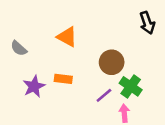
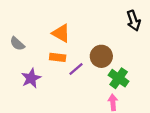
orange rectangle: (63, 79) -> (58, 57), moved
purple line: (104, 95) -> (76, 69), moved

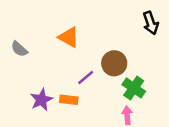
orange rectangle: (58, 57) -> (69, 100), moved
purple star: (31, 78) -> (41, 100), moved

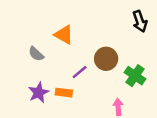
gray semicircle: (19, 49) -> (36, 54), moved
green cross: (134, 88) -> (135, 76), moved

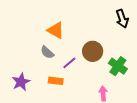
gray semicircle: (36, 54) -> (47, 52), moved
purple star: (39, 93) -> (21, 82), moved

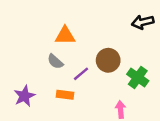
black arrow: (122, 19) -> (143, 22), turned 96
orange triangle: (56, 30) -> (65, 36), turned -30

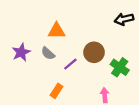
orange rectangle: (65, 95) -> (56, 91), moved, turned -64
purple star: (24, 96) -> (21, 52), moved

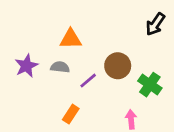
black arrow: (124, 19) -> (155, 24), turned -42
gray semicircle: (48, 53) -> (60, 67), turned 144

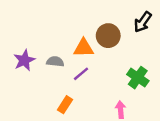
orange triangle: (71, 39) -> (84, 48), moved
brown circle: (118, 66) -> (108, 36), moved

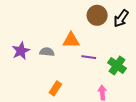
brown circle: (108, 36) -> (97, 15), moved
purple line: (81, 74) -> (89, 57), moved, turned 48

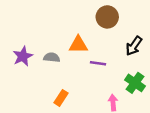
black arrow: (121, 18) -> (134, 46), moved
green cross: (117, 65) -> (135, 83), moved

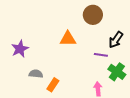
gray semicircle: (52, 57) -> (36, 74), moved
purple line: (98, 63) -> (101, 55), moved

